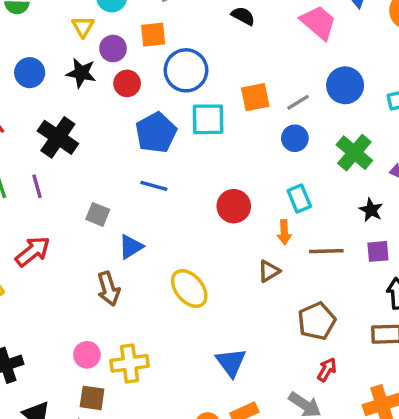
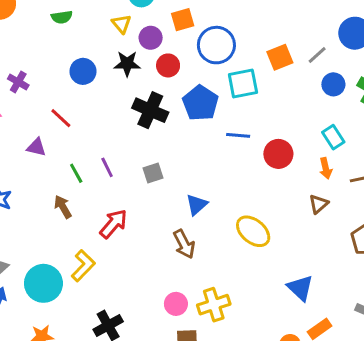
black cross: (58, 137) -> (150, 110), moved
blue circle: (295, 138) -> (333, 84), moved
blue line: (154, 186) -> (238, 135), moved
gray square: (98, 214) -> (153, 173), moved, turned -30

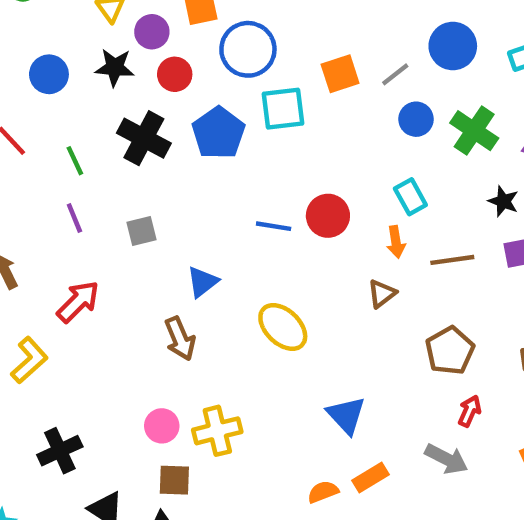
blue line: (238, 135) -> (274, 226), moved
green line: (76, 173) -> (75, 161), moved

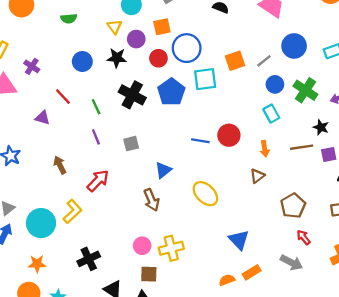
red circle: (175, 74) -> (158, 58), moved
cyan rectangle: (410, 197) -> (271, 114), moved
brown line: (452, 260) -> (302, 147), moved
red arrow: (470, 411) -> (304, 237), turned -63

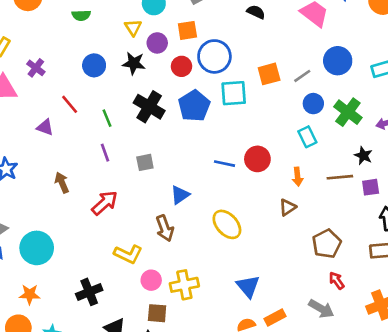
yellow L-shape: (73, 211) -> (128, 254), moved, turned 65
blue triangle: (239, 240) -> (248, 286), moved

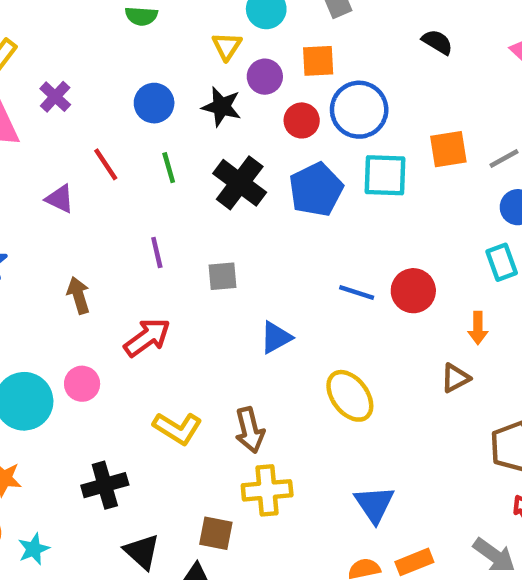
green line: (107, 118) -> (169, 168), moved
brown arrow: (165, 228) -> (250, 430), moved
pink circle: (151, 280) -> (82, 384), moved

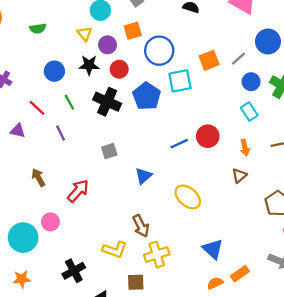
red circle: (302, 120) -> (119, 69), moved
purple line: (157, 252) -> (61, 133), moved
blue line: (357, 293) -> (179, 144), turned -30
yellow L-shape: (178, 428) -> (115, 250), moved

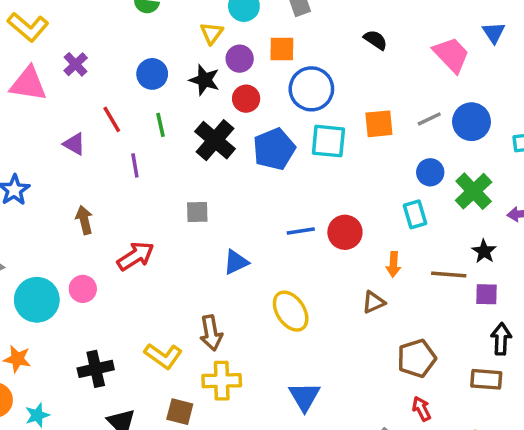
gray line: (238, 59) -> (429, 119), moved

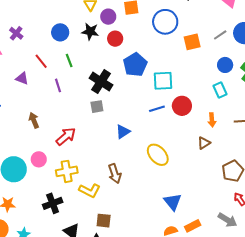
blue circle: (311, 89) -> (165, 22), moved
black cross: (215, 140) -> (101, 82), moved
cyan square: (328, 141) -> (163, 81), moved
yellow cross: (222, 381) -> (67, 171), moved

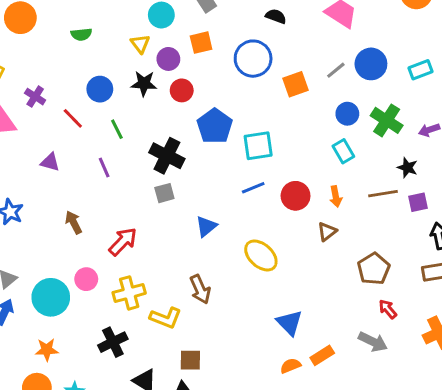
red line: (41, 61) -> (73, 118), moved
red circle: (182, 106) -> (296, 196), moved

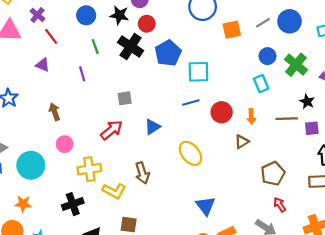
red line: (73, 118) -> (51, 36), moved
black cross: (167, 156) -> (131, 46), moved
red arrow: (123, 242) -> (112, 130), moved
pink circle: (86, 279) -> (65, 144), moved

